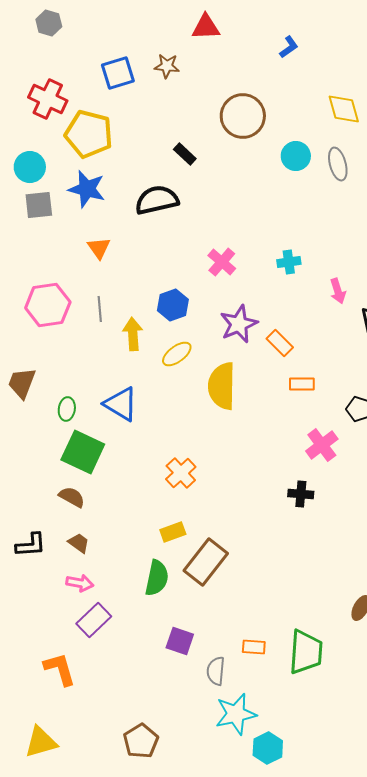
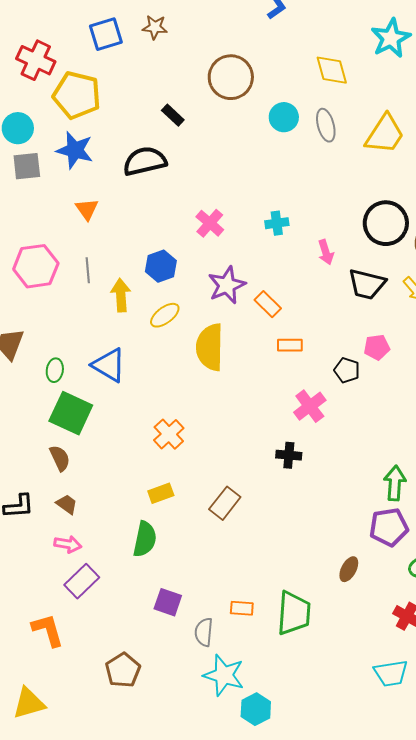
brown semicircle: (72, 497) -> (60, 458), turned 36
brown rectangle: (206, 562) -> (225, 503), moved, size x0.7
cyan star: (236, 714) -> (224, 675), turned 30
brown pentagon: (141, 741) -> (123, 670), moved

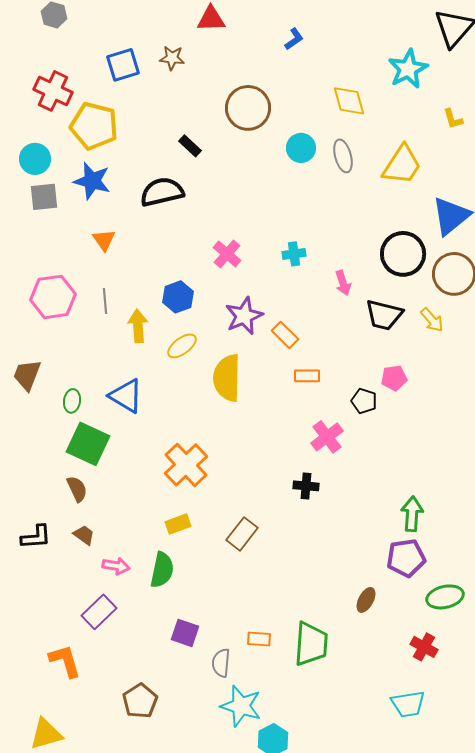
orange cross: (169, 434) -> (186, 465), size x1.4
pink arrow: (68, 544) -> (116, 566), moved

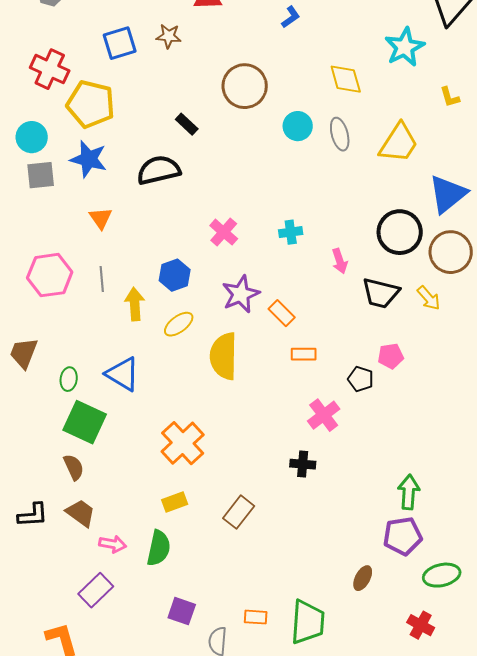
brown trapezoid: (84, 535) -> (81, 513), size x1.4

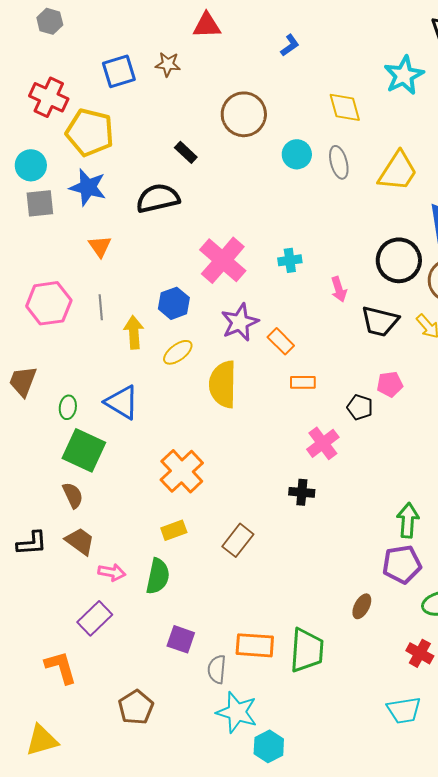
pink cross: (224, 232) -> (223, 260), size x1.6
orange rectangle: (256, 617) -> (255, 645), size x1.6

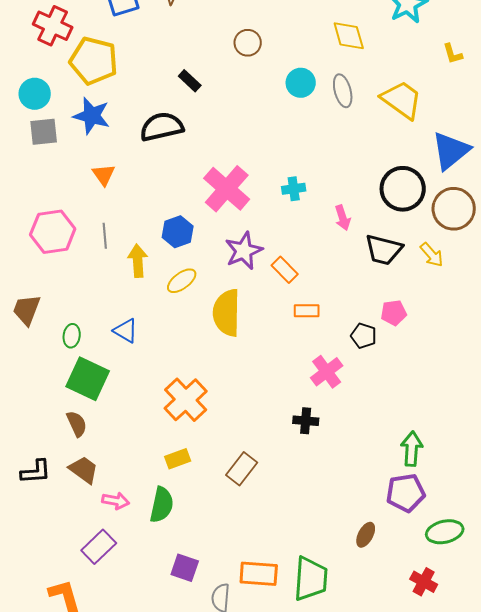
brown circle: (244, 114) -> (248, 43), size x0.6
yellow trapezoid: (398, 171) -> (402, 100), turned -87
blue triangle: (122, 402) -> (126, 331), size x0.7

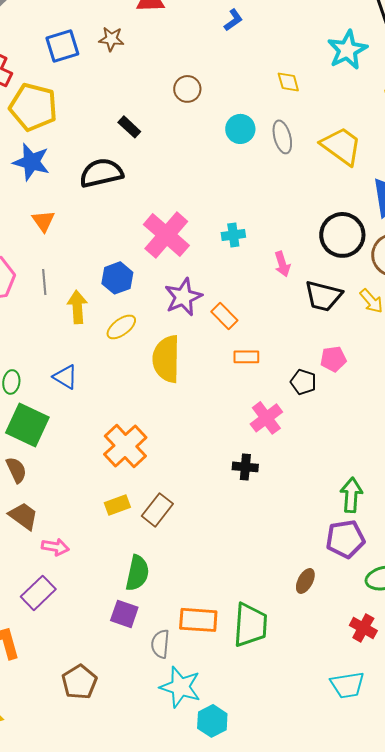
yellow diamond: (349, 36) -> (288, 82), size x0.7
brown rectangle: (242, 469) -> (157, 510), moved
green semicircle: (162, 505) -> (137, 573), moved

